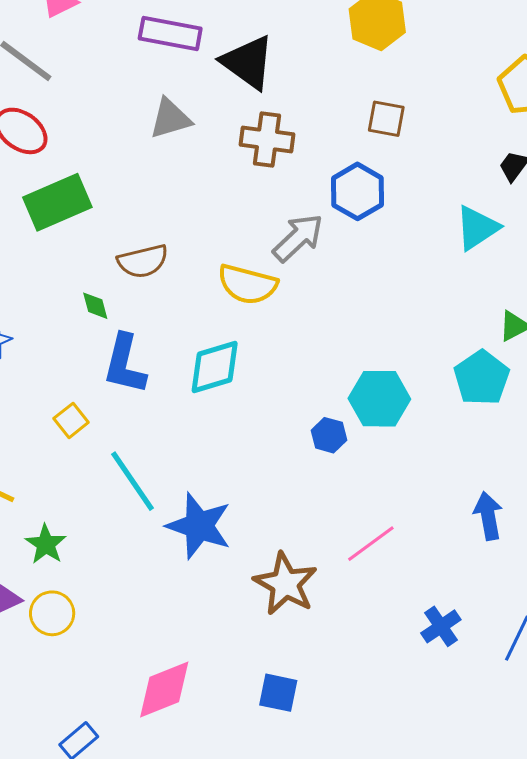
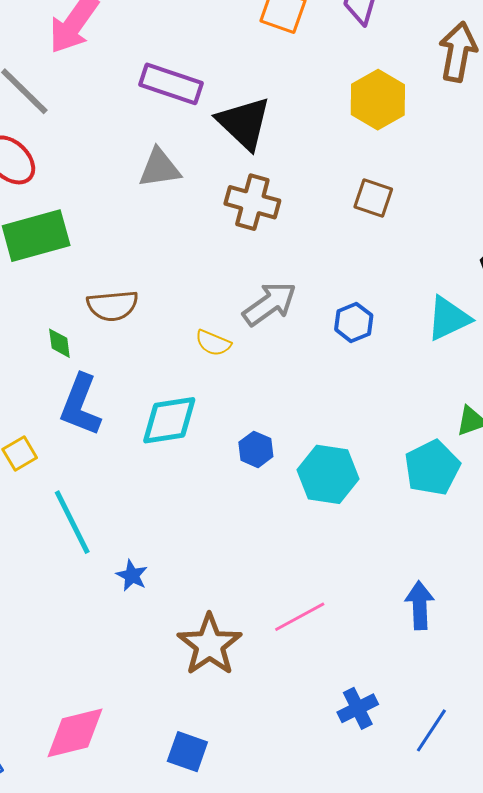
blue hexagon: (358, 191) -> (354, 322), moved, size x0.7
yellow semicircle: (248, 284) -> (213, 343), size x0.6
blue hexagon: (329, 435) -> (256, 449), moved
blue star: (199, 526) -> (132, 575), size x0.5

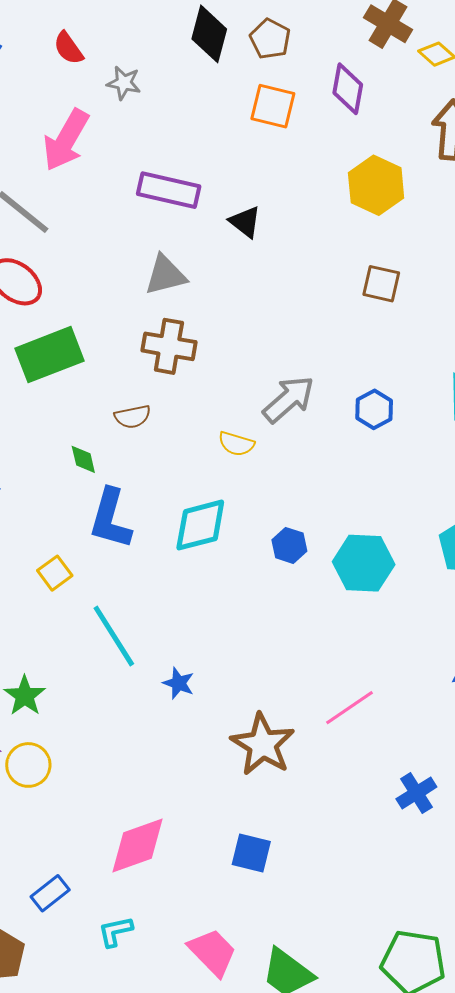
black triangle: (244, 123) -> (245, 222), size x0.6
brown cross: (252, 202) -> (169, 346), moved
brown semicircle: (113, 306) -> (132, 417), size x0.7

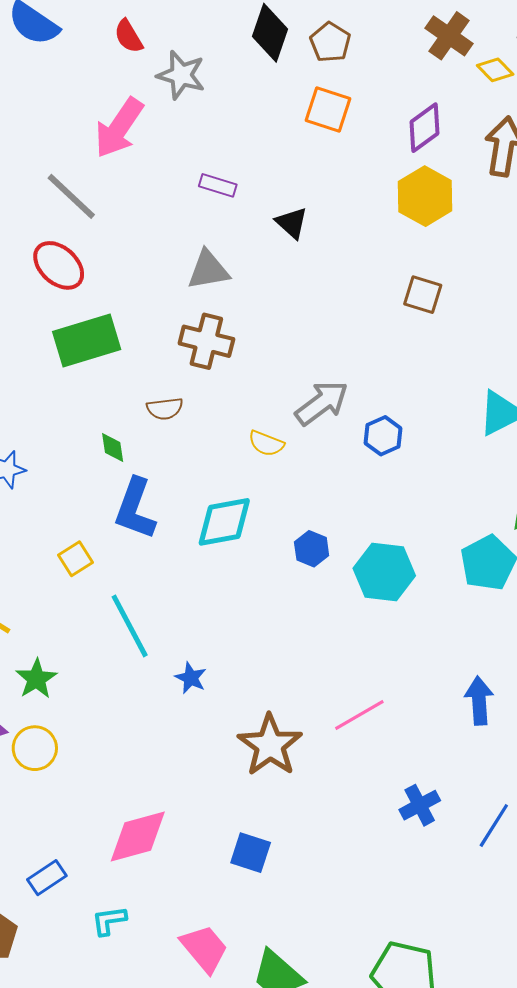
gray star: (124, 83) -> (181, 75), size x1.4
purple diamond: (348, 89) -> (424, 128), moved, turned 39
purple rectangle: (169, 190) -> (218, 185), size x0.6
blue hexagon: (374, 409) -> (383, 436), moved

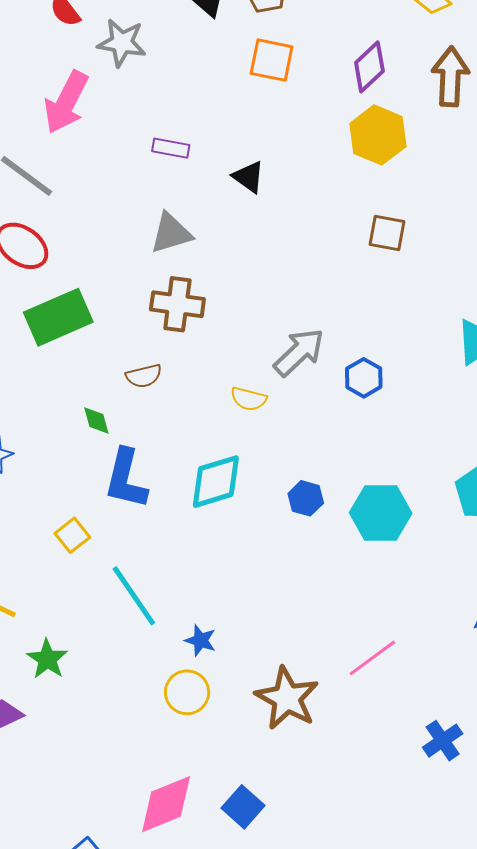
yellow circle: (35, 748) -> (187, 692), moved
blue square: (251, 853) -> (243, 807), moved, turned 30

